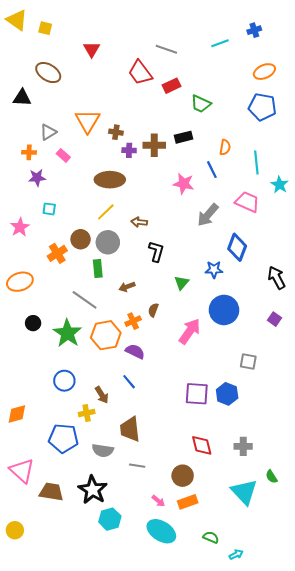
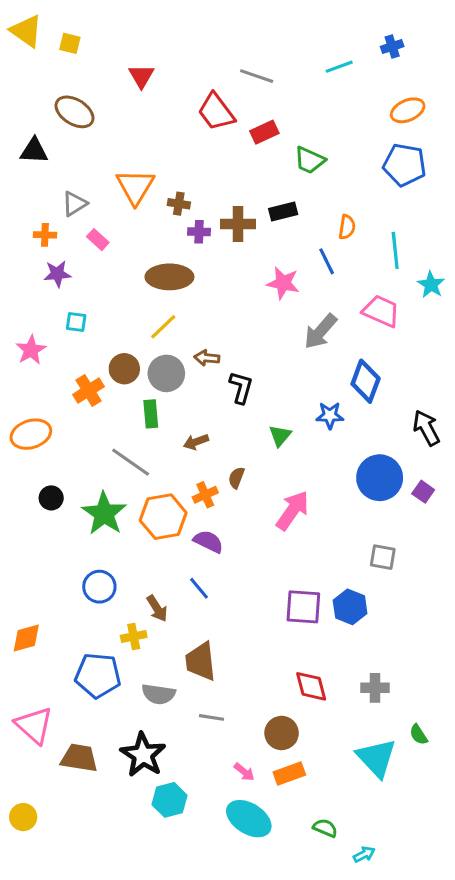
brown arrow: (139, 222) -> (207, 358), moved
blue circle: (224, 310) -> (380, 478), moved

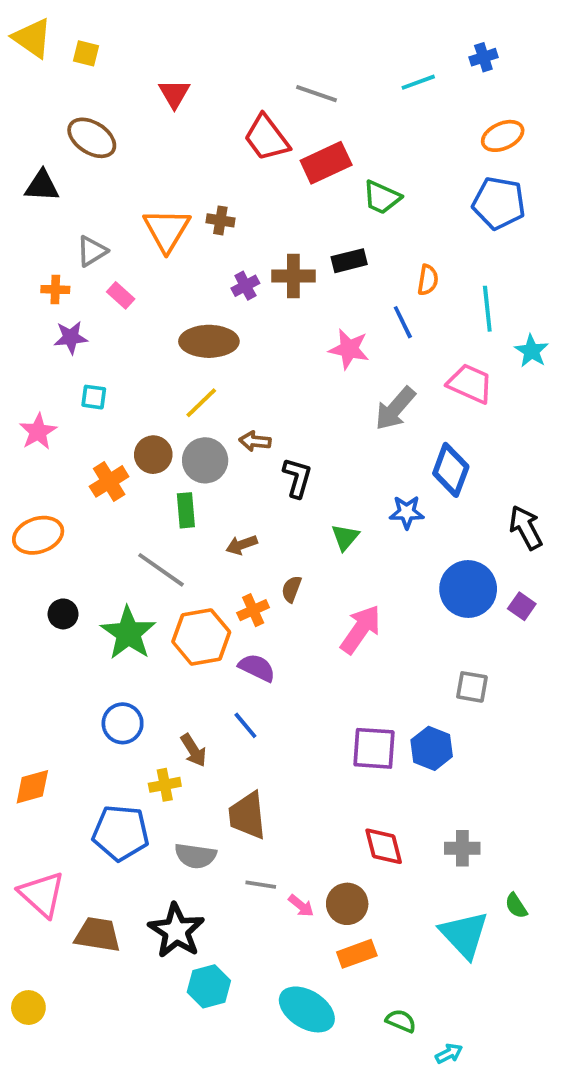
red rectangle: (264, 132) -> (326, 163), size x1.4
brown cross: (179, 204) -> (220, 220), moved
purple cross: (199, 232) -> (245, 286), turned -30
pink arrow: (244, 772) -> (301, 906), moved

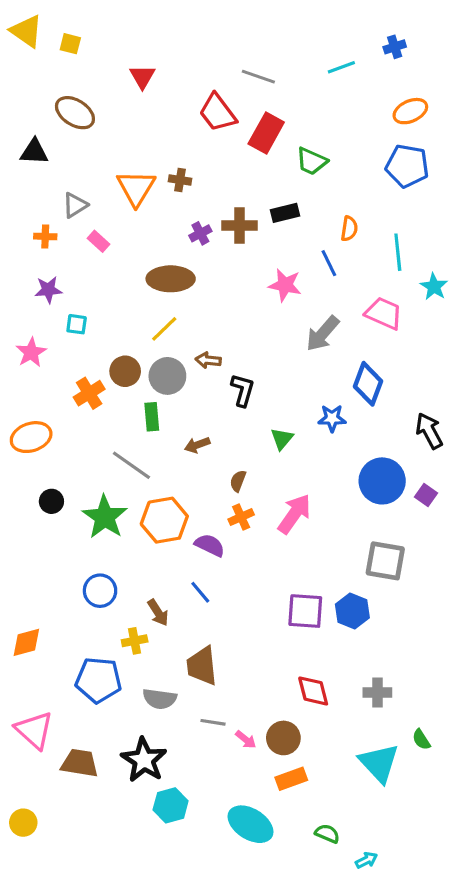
red rectangle: (326, 163) -> (266, 133), turned -36
purple star: (71, 338) -> (48, 290), moved
orange cross: (253, 610) -> (241, 517), moved
gray square: (472, 687) -> (385, 561), size x1.5

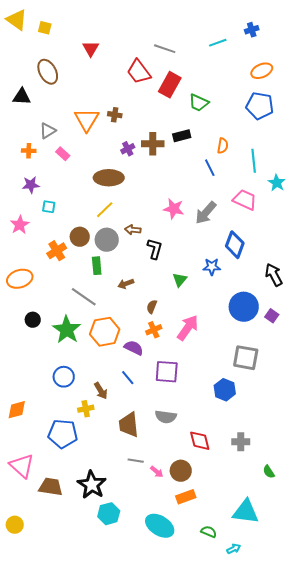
brown ellipse: (75, 113) -> (48, 72), turned 30
pink star: (285, 285) -> (174, 209), moved
purple square: (305, 611) -> (167, 372), moved
gray semicircle: (160, 699) -> (166, 417), moved
cyan triangle: (379, 763) -> (246, 512), moved, turned -40

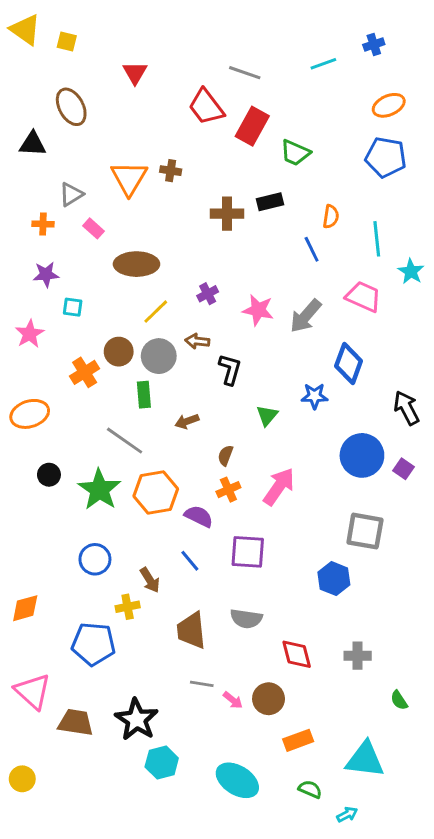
purple cross: (128, 149) -> (208, 294), moved
brown ellipse: (109, 178) -> (136, 264), moved
orange rectangle: (186, 497) -> (298, 740), moved

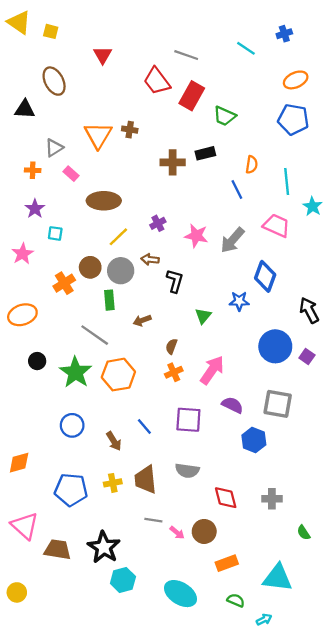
cyan line: (323, 64) -> (246, 48), turned 54
purple star: (46, 274) -> (35, 209), turned -30
purple semicircle: (199, 516) -> (232, 405), moved
yellow cross: (128, 607) -> (113, 483), moved

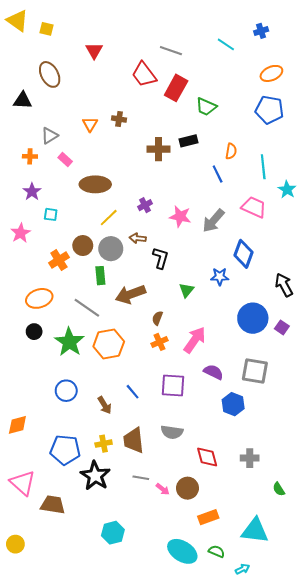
orange triangle: (98, 135) -> (90, 124), size x0.6
orange ellipse: (22, 315) -> (39, 298), moved
brown arrow: (142, 320) -> (130, 294), size x1.8
black star: (104, 547) -> (95, 476), moved
cyan ellipse: (180, 594) -> (182, 551), moved

